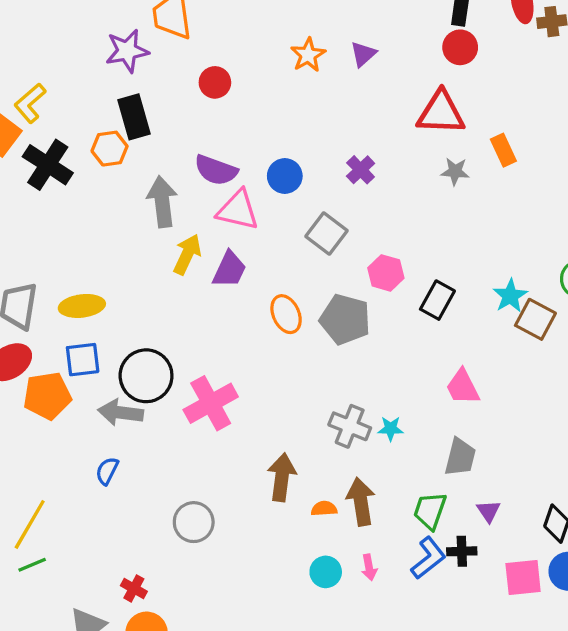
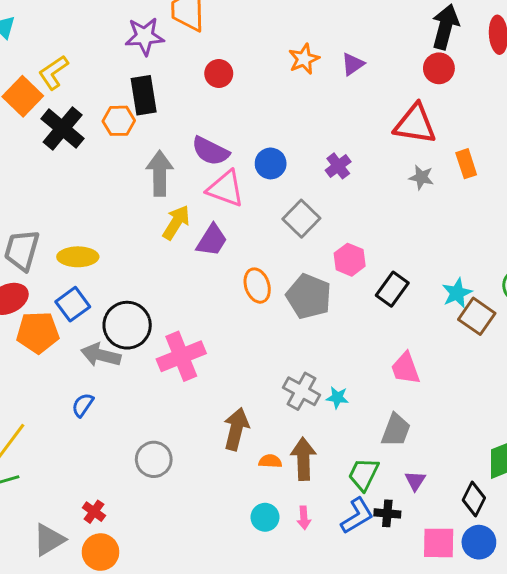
blue square: (83, 360) -> (73, 304), turned -36

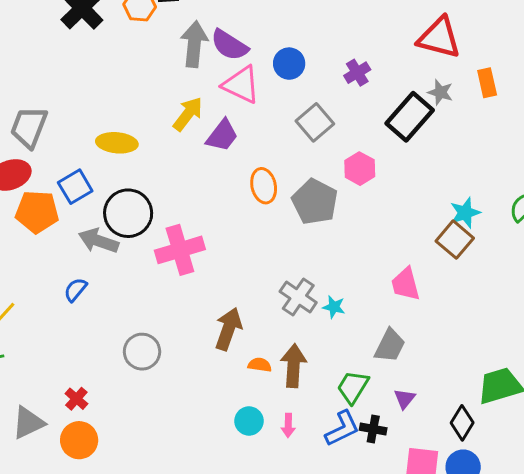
gray arrow: (160, 173) -> (194, 44), moved
yellow ellipse: (78, 257) -> (117, 143), moved
black rectangle: (392, 289) -> (410, 117), moved, size x1.4
brown square: (477, 316) -> (455, 240), moved

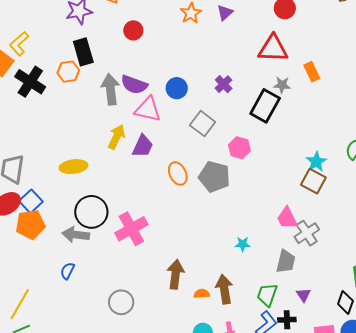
blue square: (75, 187) -> (31, 201), moved
gray cross: (298, 297) -> (307, 233), moved, turned 35

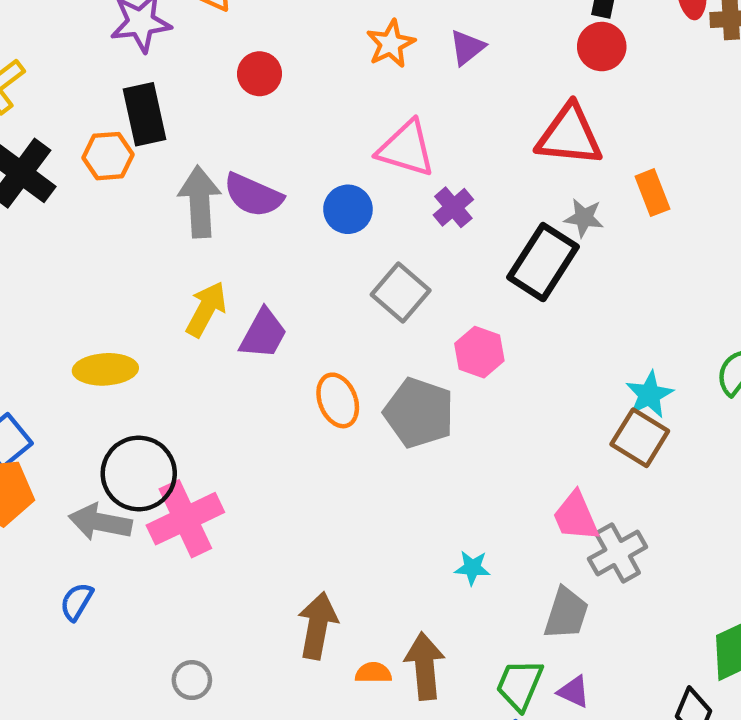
pink triangle: (148, 109) -> (406, 149), moved
pink cross: (131, 229) -> (185, 519), moved
purple triangle: (303, 295) -> (574, 692), moved, turned -35
gray circle: (121, 302) -> (192, 680), size x0.7

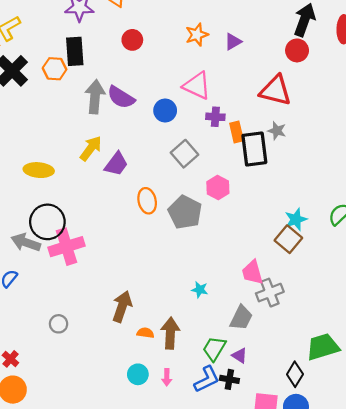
orange rectangle: (652, 193) -> (237, 132), moved
purple cross: (453, 207) -> (215, 117), turned 36
black rectangle: (543, 262) -> (254, 149), turned -48

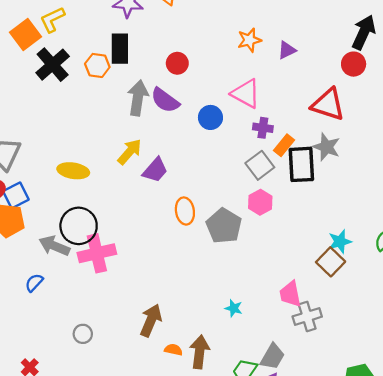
red circle: (132, 40) -> (177, 63), moved
gray star: (277, 131) -> (326, 147), size x1.4
orange rectangle: (237, 132) -> (284, 145), turned 48
gray square: (184, 154) -> (260, 165), moved
gray trapezoid: (241, 318) -> (273, 357), moved

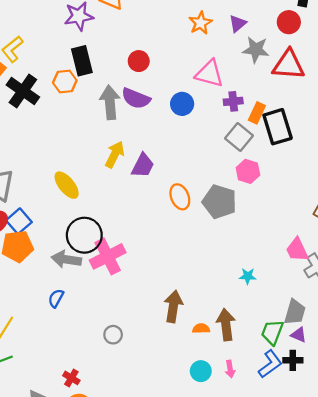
red circle: (354, 64) -> (289, 22), moved
gray star: (326, 147) -> (256, 50), moved
yellow ellipse: (73, 171) -> (67, 185), turned 56

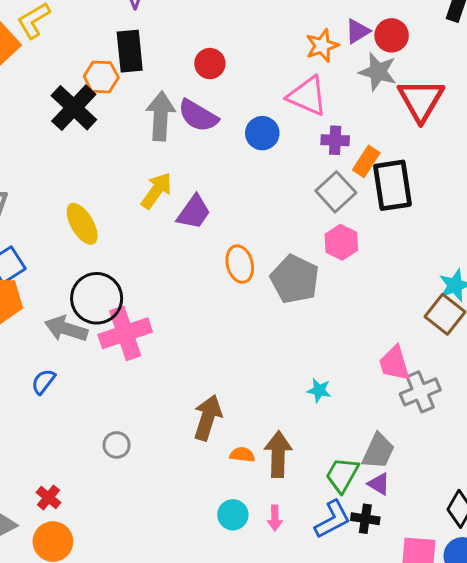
red circle: (289, 22) -> (392, 35), moved
orange star: (200, 23) -> (322, 46), moved
red triangle: (289, 65) -> (421, 100), turned 48
black cross: (23, 91) -> (74, 108), moved

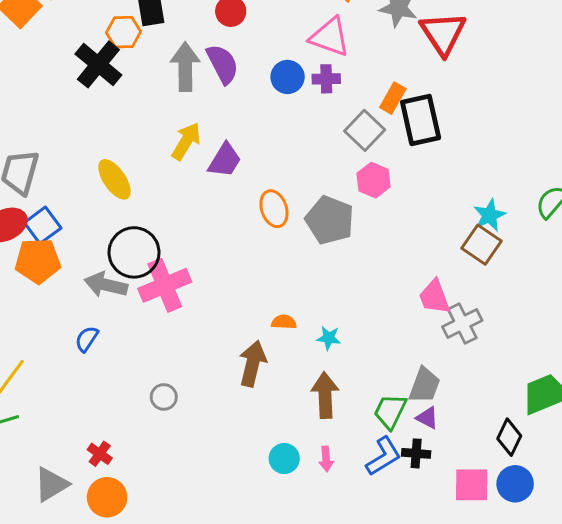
purple semicircle: (198, 116) -> (223, 64), turned -144
purple cross: (335, 140) -> (326, 79), moved
cyan star: (319, 390) -> (329, 338), moved
orange semicircle: (242, 455) -> (284, 322), moved

